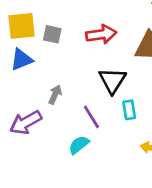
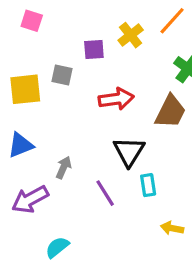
gray square: (52, 34) -> (62, 75), moved
blue triangle: (21, 60) -> (20, 145), moved
cyan semicircle: (79, 145) -> (57, 247), moved

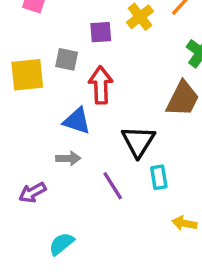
red arrow: (116, 99) -> (101, 85), moved, turned -84
blue triangle: (20, 145) -> (77, 121), moved, turned 40
gray arrow: (64, 168) -> (68, 158), turned 65
purple arrow: (30, 199) -> (32, 193), size x0.7

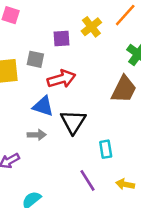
red arrow: (101, 85) -> (61, 79), turned 76
black triangle: (138, 141) -> (73, 122), moved
purple line: (113, 186) -> (87, 180), moved

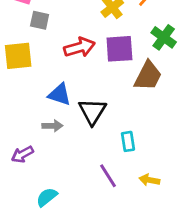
purple square: (61, 38) -> (119, 49), moved, size x1.5
gray square: (35, 59) -> (40, 20), moved
red arrow: (61, 79) -> (79, 47), moved

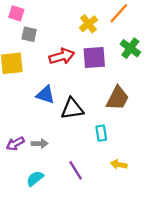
brown trapezoid: (148, 76) -> (118, 98), moved
black triangle: (92, 112) -> (72, 109), turned 50
gray arrow: (52, 126) -> (40, 144), moved
purple line: (108, 176) -> (76, 170), moved

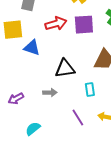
blue triangle: (45, 95) -> (32, 48), moved
gray arrow: (40, 144) -> (50, 93), moved
purple line: (76, 170) -> (78, 118), moved

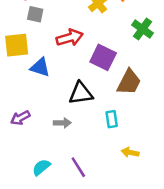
purple square: (84, 25) -> (103, 57), moved, turned 30
purple arrow: (16, 99) -> (20, 118), moved
purple line: (78, 118) -> (78, 167), moved

